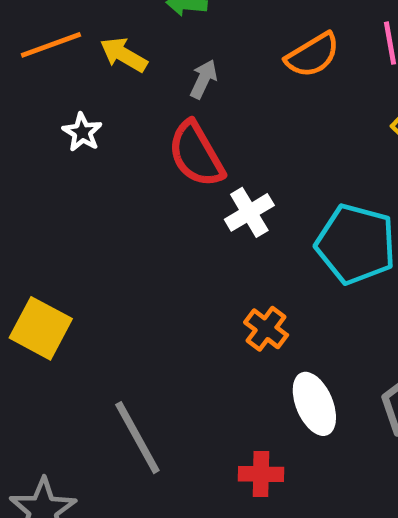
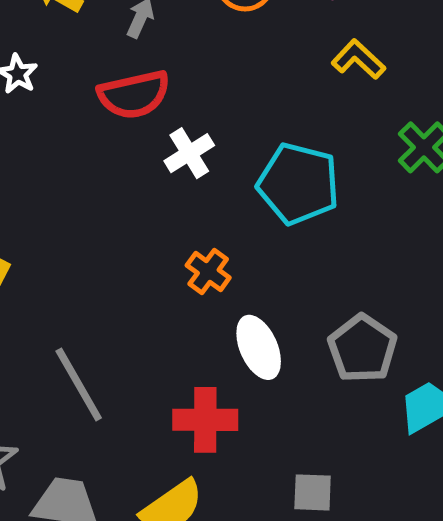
red semicircle: (196, 154) -> (134, 95), turned -72
red cross: (261, 474) -> (205, 420), size x1.4

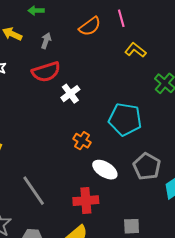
cyan pentagon: (298, 184) -> (125, 119), moved
white ellipse: (259, 347) -> (105, 170), turned -30

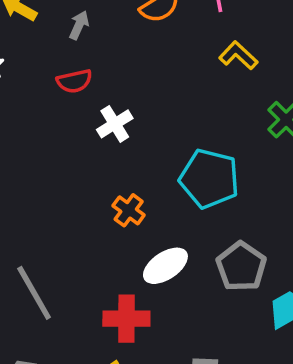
red semicircle: (46, 72) -> (74, 81), size x0.7
white ellipse: (105, 170) -> (165, 266), turned -70

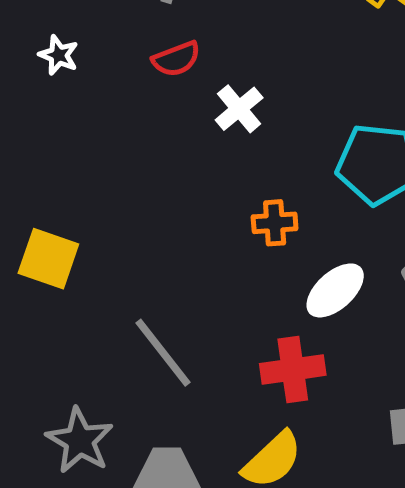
orange cross: (129, 210) -> (275, 223), turned -32

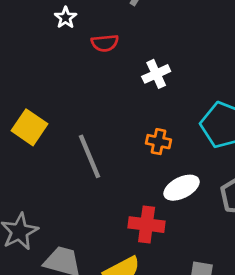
red semicircle: (176, 59) -> (105, 43), moved
gray line: (163, 353) -> (89, 156), moved

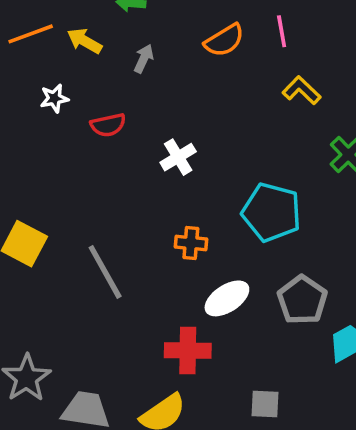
white star: (65, 18) -> (54, 98), turned 30

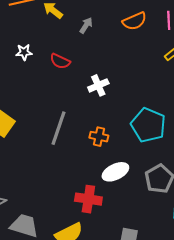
white star: (54, 98) -> (24, 52), moved
red semicircle: (108, 125) -> (60, 61), turned 30
gray line: (105, 272) -> (59, 128), moved, turned 40

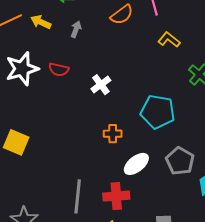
white star: (24, 52) -> (22, 69), size x2.0
gray line: (59, 128) -> (78, 196), moved

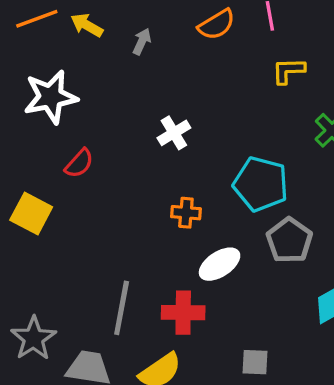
yellow L-shape: (169, 40) -> (288, 71), turned -45
red semicircle: (59, 70) -> (79, 163), moved, turned -66
gray pentagon: (180, 161) -> (289, 240), moved

